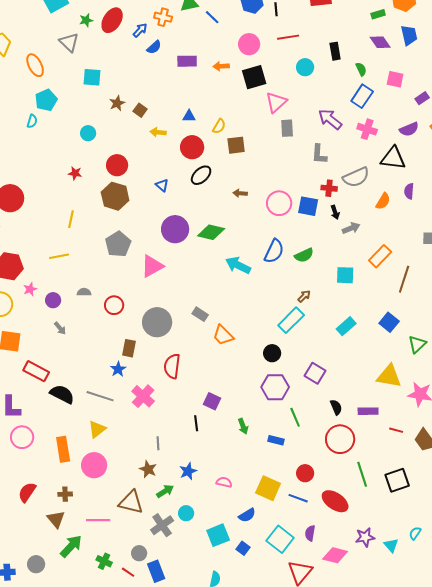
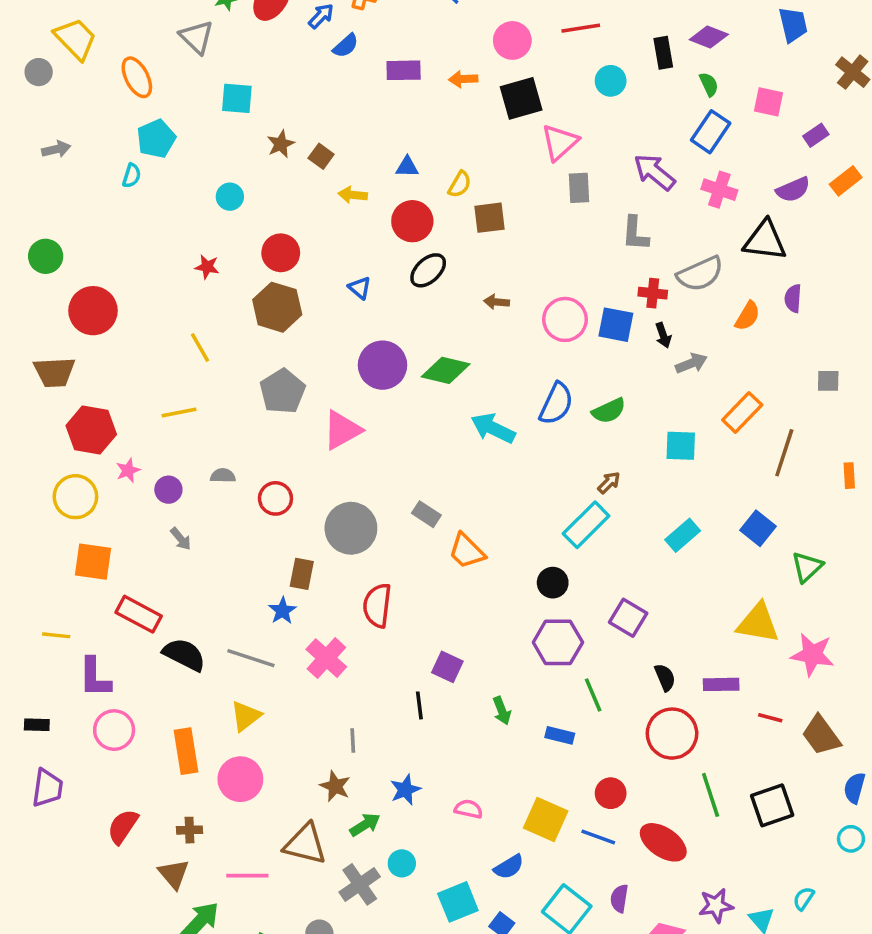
purple diamond: (380, 42) -> (709, 37), moved, turned -35
yellow line: (71, 219) -> (200, 348), turned -42

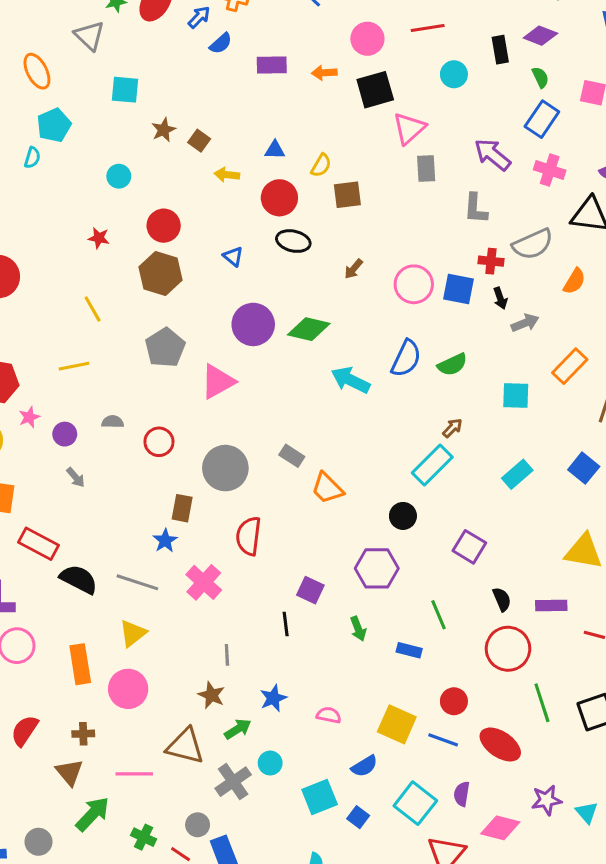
black ellipse: (428, 270) -> (293, 241), turned 56
brown arrow: (497, 302) -> (354, 269), turned -55
purple hexagon: (558, 642) -> (377, 568), moved

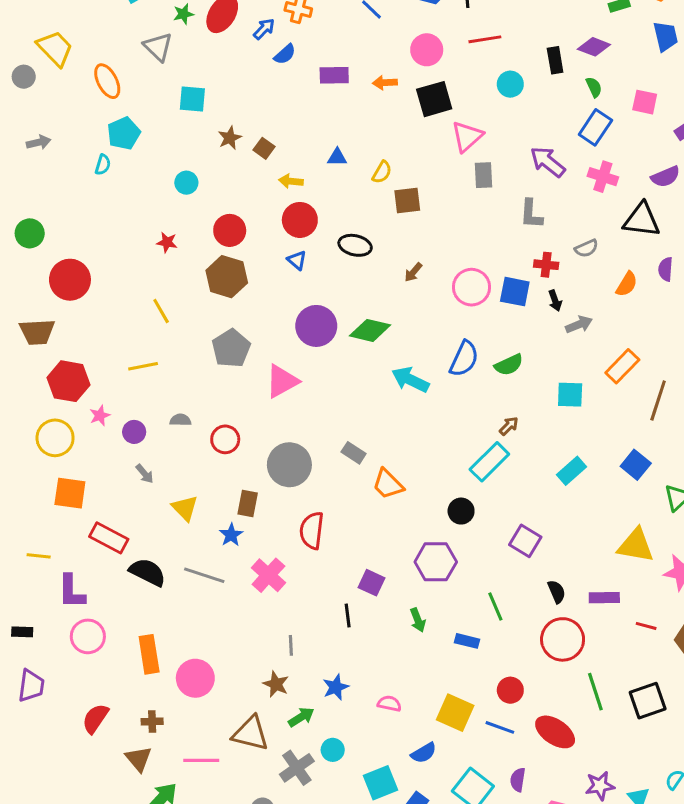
red circle: (279, 198) -> (300, 220), moved
gray semicircle: (533, 244) -> (586, 248), size x0.6
yellow triangle: (133, 633) -> (185, 508), moved, turned -36

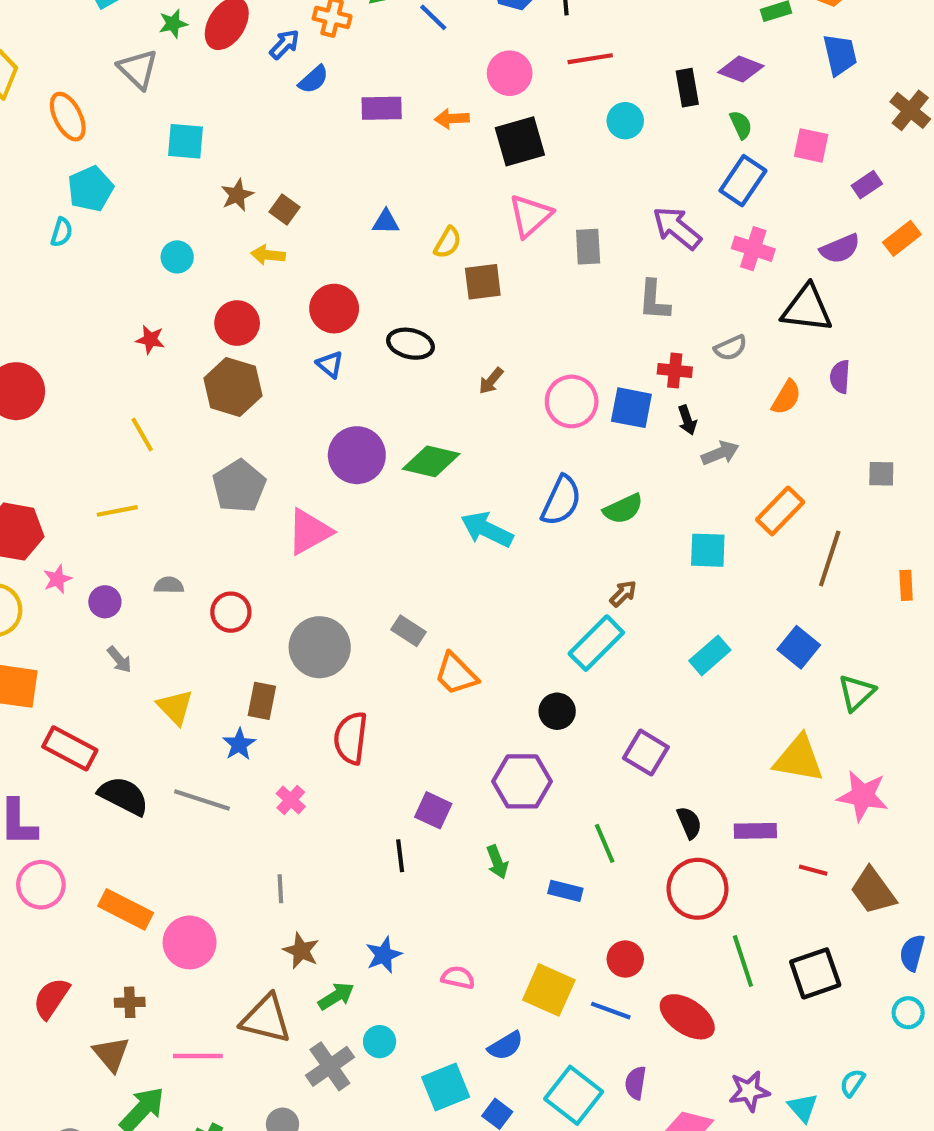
pink triangle: (467, 136) -> (530, 216), moved
yellow arrow: (291, 181) -> (268, 255), moved
pink cross: (268, 575) -> (291, 800), size x0.6
gray line: (291, 645) -> (280, 889), moved
orange rectangle: (149, 654) -> (126, 909), turned -54

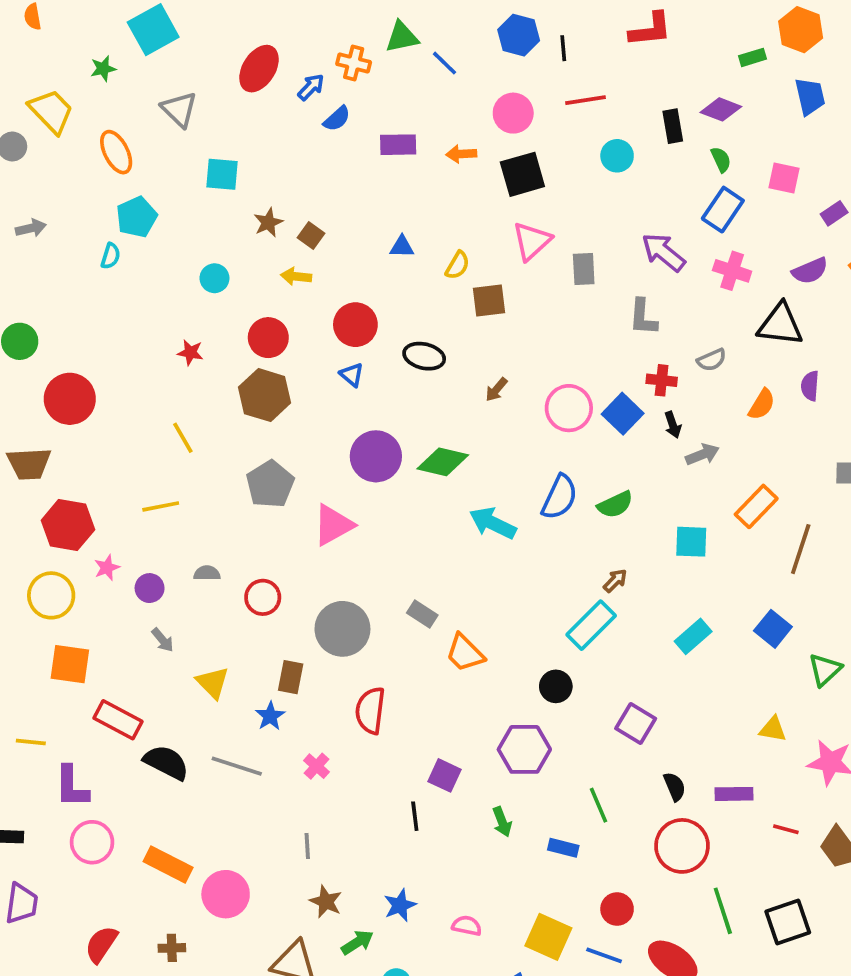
green star: (173, 24) -> (103, 69), moved
blue square: (631, 408) -> (623, 414), turned 33
yellow triangle: (799, 759) -> (773, 729), size x0.6

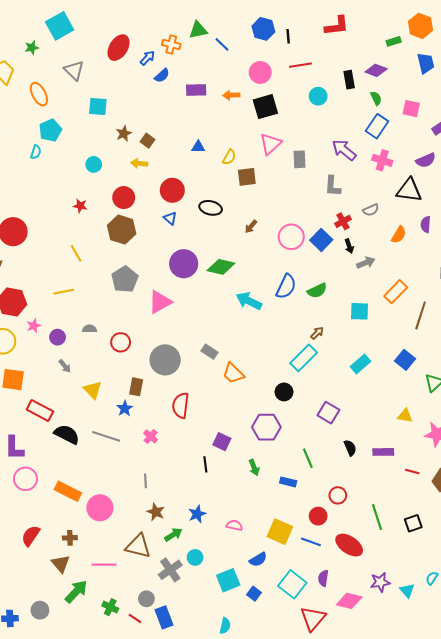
red cross: (662, 380) -> (343, 221), turned -35
red circle: (682, 846) -> (338, 495), moved, size x0.6
black square: (788, 922) -> (413, 523), size x0.7

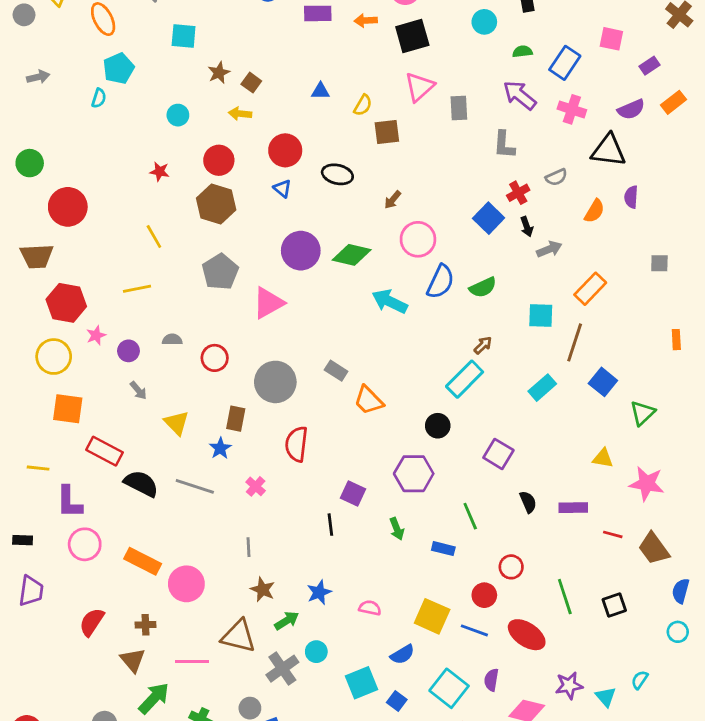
green semicircle: (376, 98) -> (522, 52), moved, turned -72
pink circle: (291, 237) -> (418, 239), moved
brown line: (421, 315) -> (575, 342), moved

